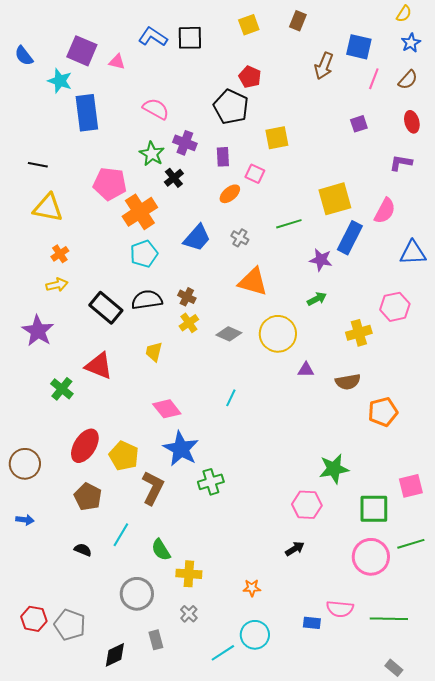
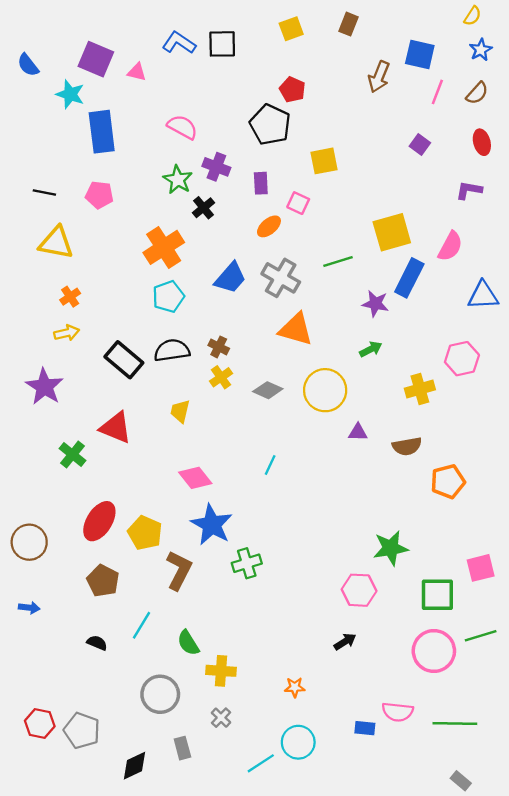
purple square: (359, 124) -> (420, 145), turned -36
pink pentagon: (110, 184) -> (99, 195), moved, size x0.7
gray cross: (240, 238) -> (281, 278), size x1.8

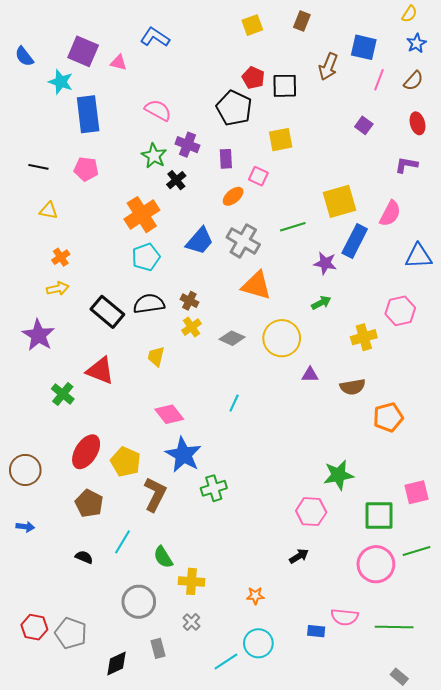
black square: (222, 44) -> (285, 86), moved
yellow triangle: (56, 243) -> (49, 211), size x0.6

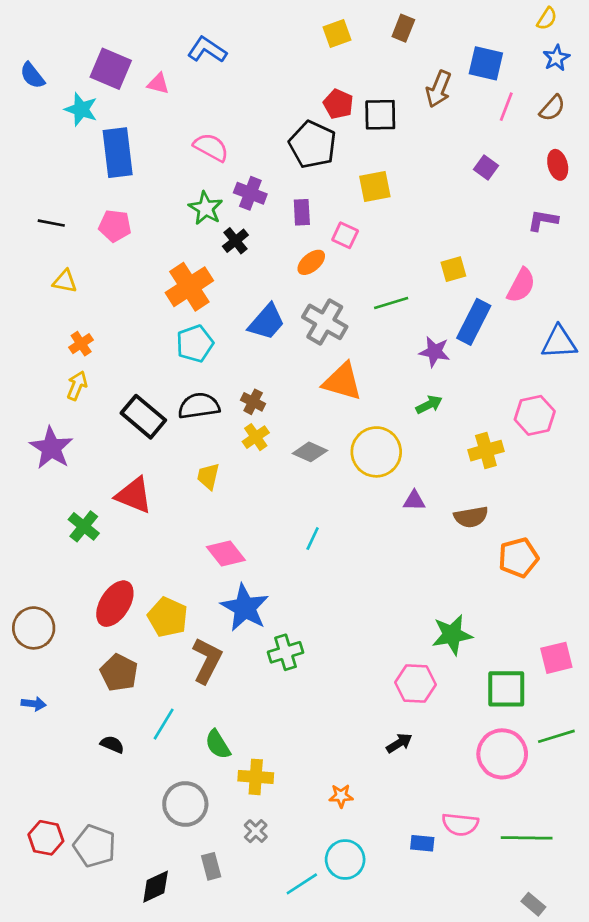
yellow square: (339, 201) -> (453, 269), size x0.6
yellow arrow: (58, 289) -> (77, 386), turned -55

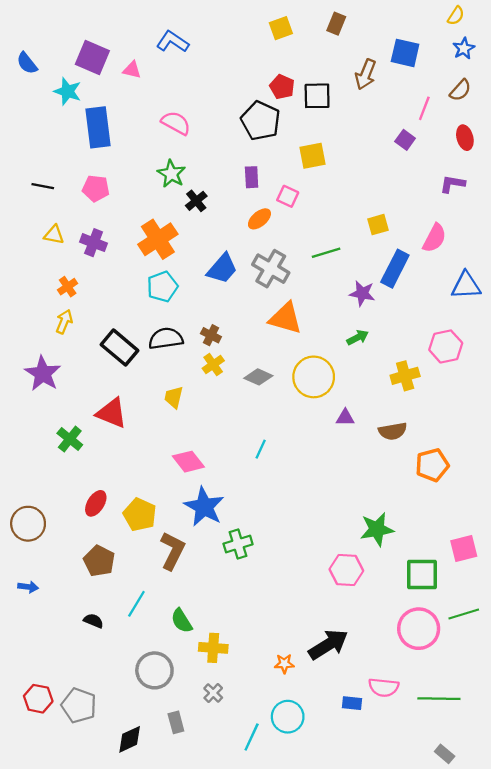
pink line: (506, 107) -> (424, 108), moved
purple cross: (250, 193) -> (94, 243), moved
red ellipse: (115, 604) -> (96, 503), size x0.7
black arrow: (399, 743) -> (328, 644), moved, size x1.8
cyan line: (302, 884) -> (252, 737), turned -32

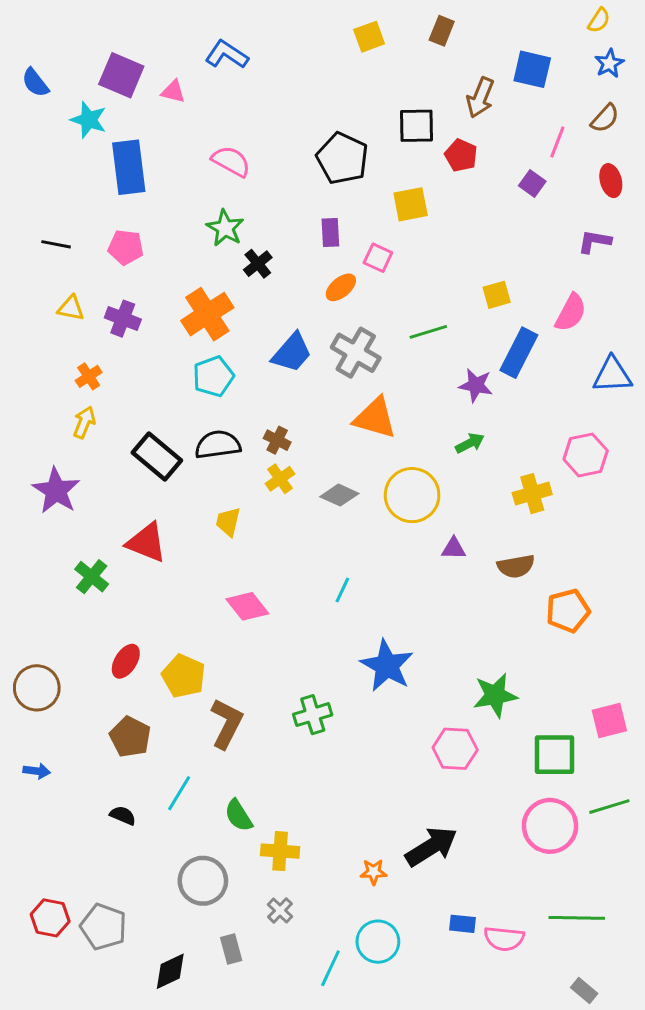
red pentagon: (282, 87) -> (461, 155), moved
blue star: (204, 507) -> (387, 666), moved
pink semicircle: (384, 687) -> (504, 939), moved

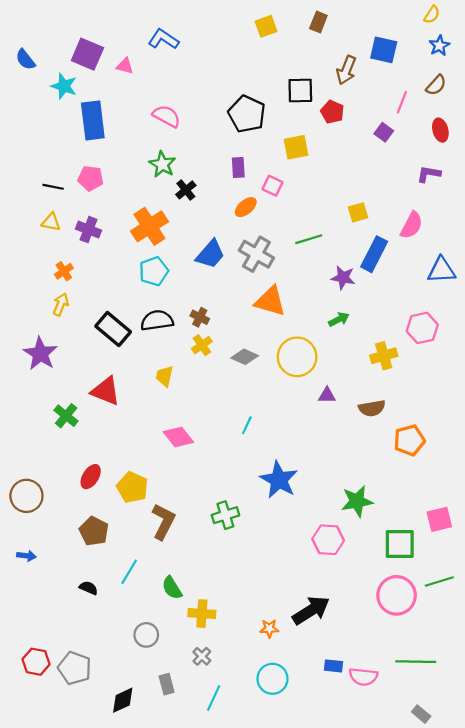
black line: (56, 244) -> (53, 187), moved
gray circle: (203, 881) -> (146, 635), size x0.7
cyan line: (330, 968) -> (214, 698), moved

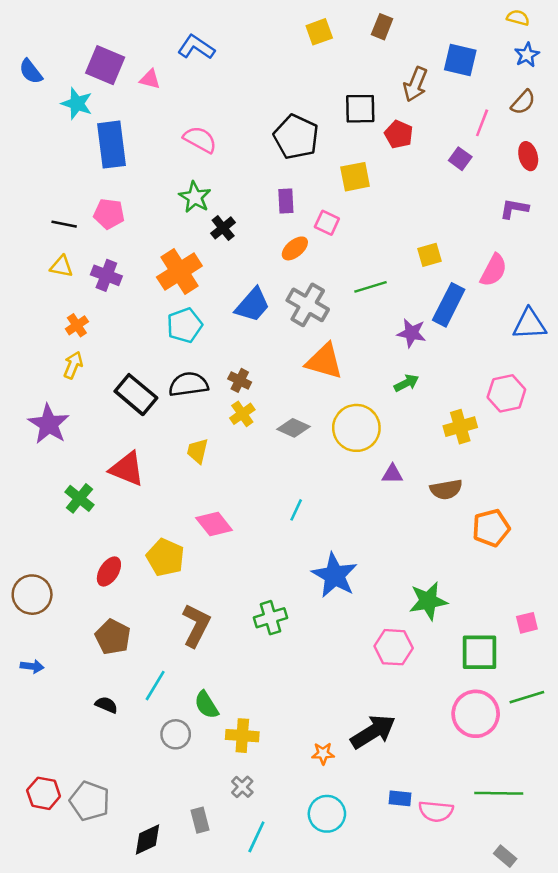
yellow semicircle: (432, 15) -> (518, 18), turned -108
yellow pentagon: (132, 487) -> (165, 557), moved
pink square: (439, 519) -> (527, 623), size x0.7
gray circle: (146, 635) -> (176, 734), moved

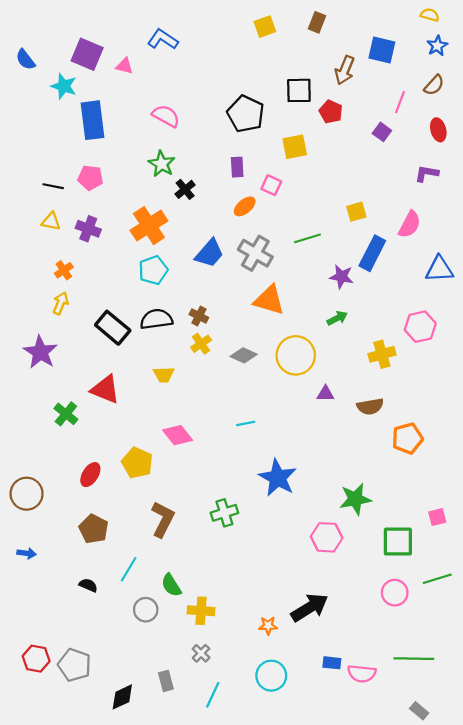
yellow trapezoid: (197, 451) -> (164, 375), turned -105
cyan line: (296, 510) -> (246, 423), turned 54
pink circle: (476, 714) -> (395, 593), size x0.7

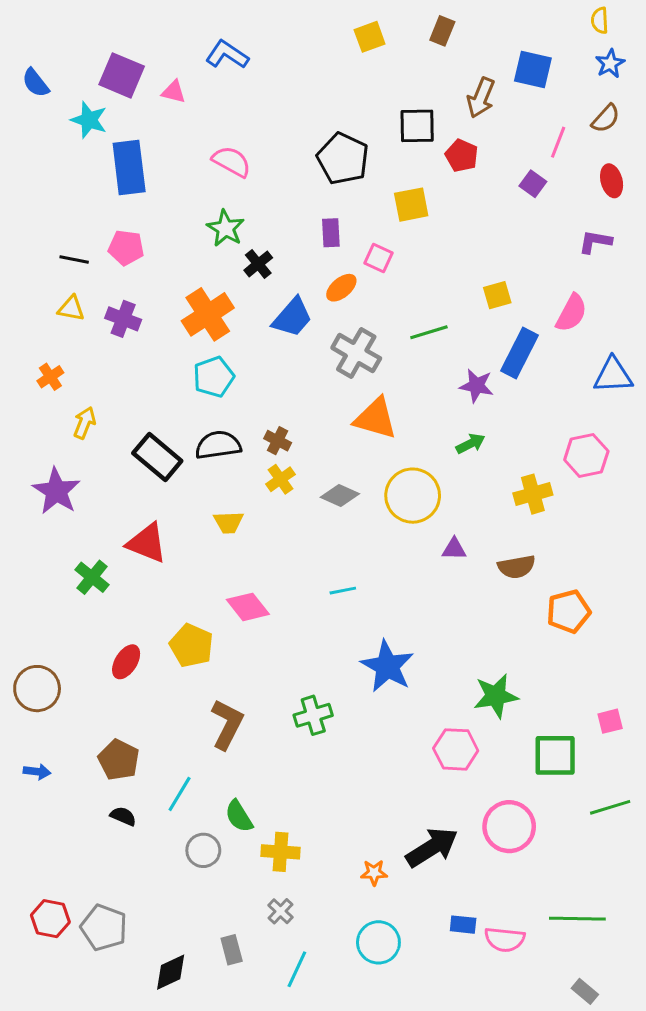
yellow semicircle: (430, 15) -> (600, 20), turned -108
blue trapezoid: (210, 253) -> (292, 317), moved
orange cross: (64, 270) -> (50, 377), moved
brown pentagon: (94, 529) -> (119, 760), moved
pink circle: (395, 593) -> (509, 827), moved, size x1.4

